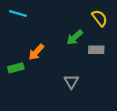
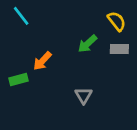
cyan line: (18, 14) -> (21, 16), turned 36
gray rectangle: (96, 50) -> (119, 49), moved

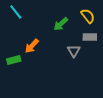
green arrow: (87, 44) -> (61, 24), moved
gray triangle: (84, 95) -> (74, 51), moved

